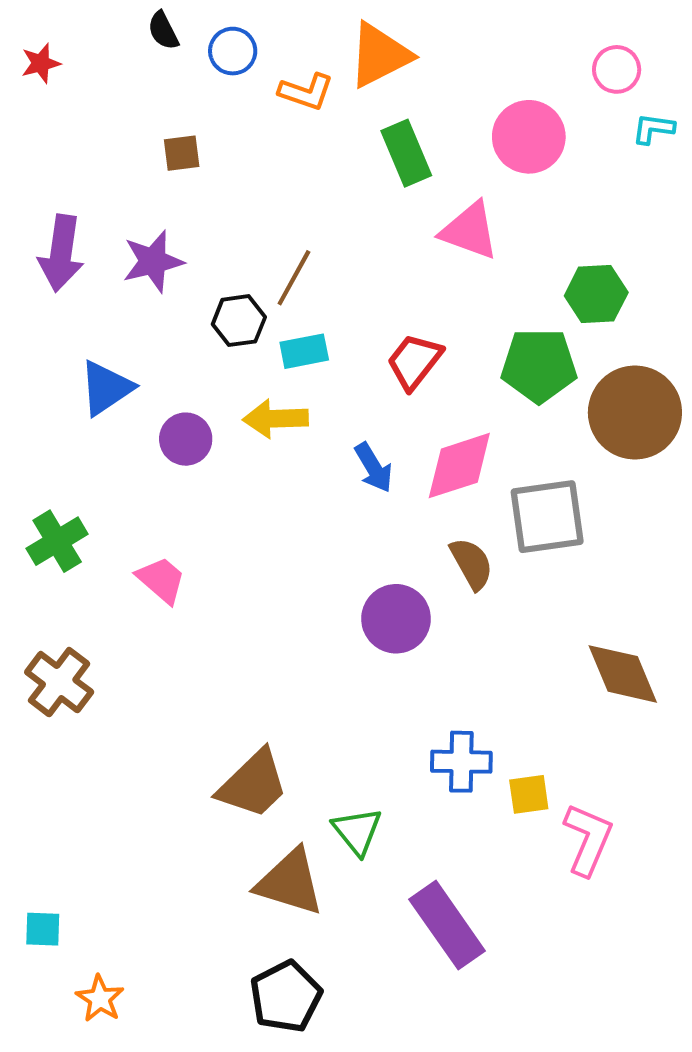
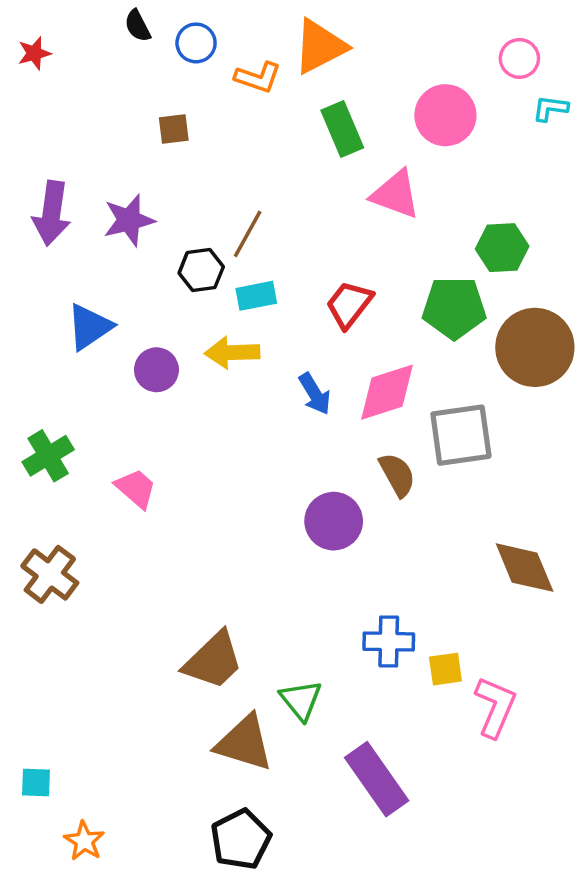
brown square: (182, 153) -> (174, 129), moved

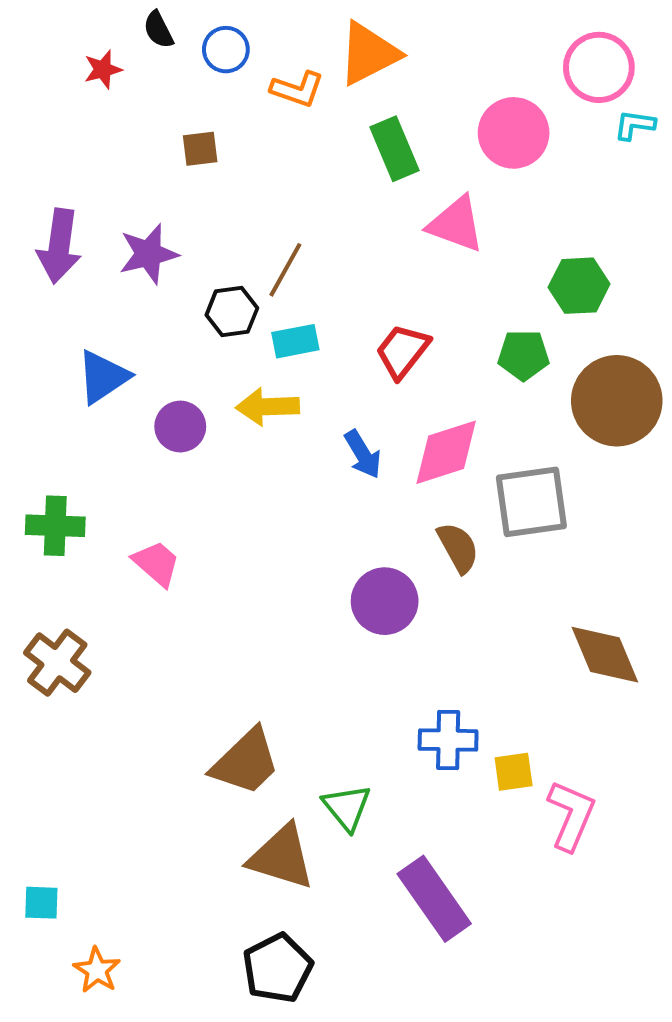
red star: (34, 53) -> (103, 69), moved
pink circle: (519, 58) -> (599, 67), size x1.5
green pentagon: (454, 308) -> (523, 355), size x0.7
green cross: (48, 456) -> (55, 526), turned 33

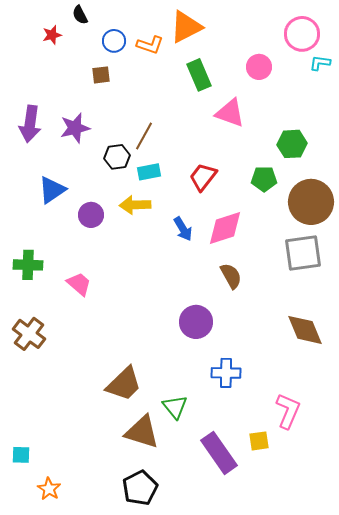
blue circle: (226, 50) -> (114, 41), moved
pink circle: (514, 133) -> (259, 67), size x0.7
gray square: (531, 502) -> (303, 253), moved
purple circle: (385, 601) -> (196, 322), moved
yellow square: (514, 772) -> (259, 441), moved

